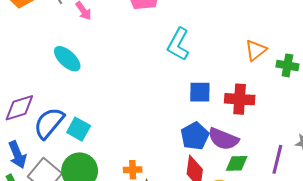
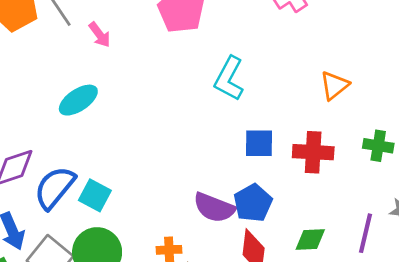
cyan ellipse: (67, 59) -> (78, 100), turned -76
green cross: (287, 65) -> (378, 146), moved
purple semicircle: (223, 139) -> (214, 208), moved

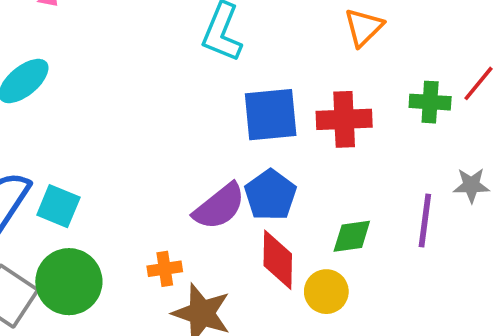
blue square: (259, 143) -> (271, 115), size x1.4
purple semicircle: (214, 208) -> (219, 206), turned -54

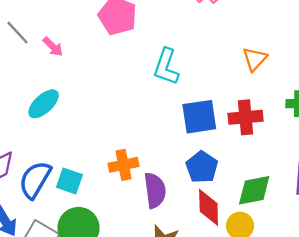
purple semicircle: (219, 206) -> (155, 190), moved, turned -56
green diamond: (352, 236) -> (254, 190), size x1.4
orange cross: (165, 269) -> (123, 165), moved, size x1.4

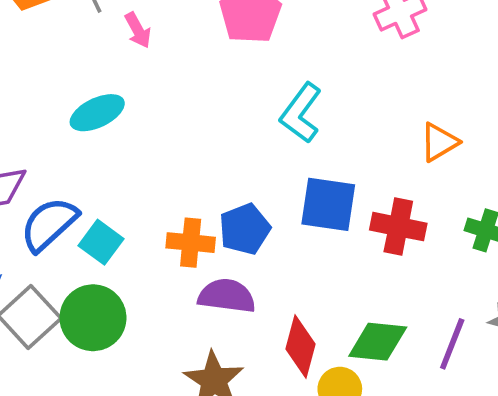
blue pentagon: (202, 167) -> (245, 229), moved
purple semicircle: (155, 190) -> (227, 296), turned -92

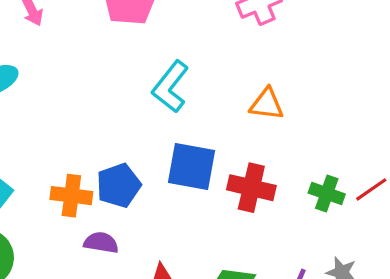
orange triangle: (439, 142) -> (267, 104), moved, turned 36
purple semicircle: (227, 296) -> (101, 243), size x0.7

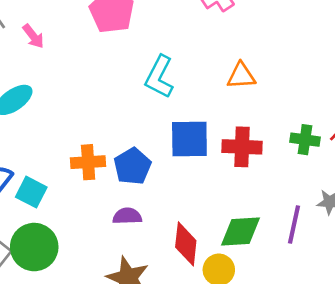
orange cross: (71, 196) -> (88, 162), moved

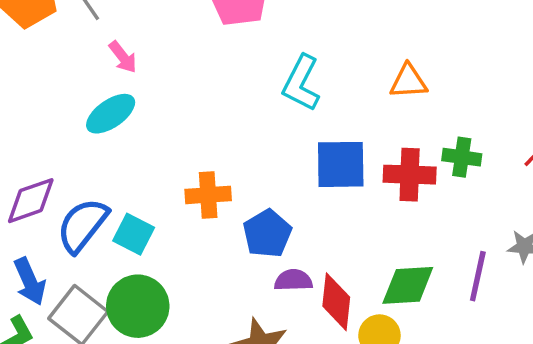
pink arrow: (33, 36) -> (123, 57), moved
green cross: (305, 140) -> (462, 157), moved
blue pentagon: (132, 166) -> (267, 234), moved
purple semicircle: (127, 216) -> (293, 280), moved

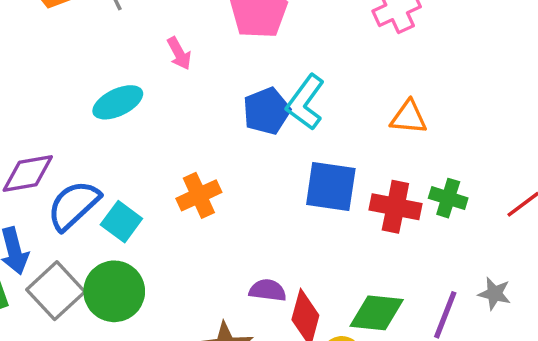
pink arrow: (123, 57) -> (179, 53), moved
orange cross: (208, 195) -> (199, 195), turned -30
blue pentagon: (267, 234) -> (266, 111), moved

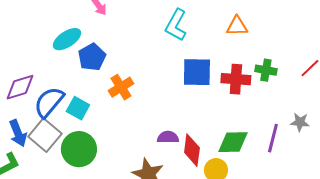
blue pentagon: (266, 111) -> (92, 57), moved
gray square: (56, 291) -> (45, 135), moved

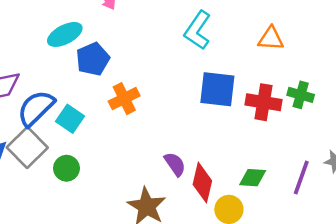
purple semicircle: (168, 137) -> (175, 164), turned 50
green diamond: (233, 142) -> (253, 178), size x0.7
green circle: (79, 149) -> (66, 168), size x0.6

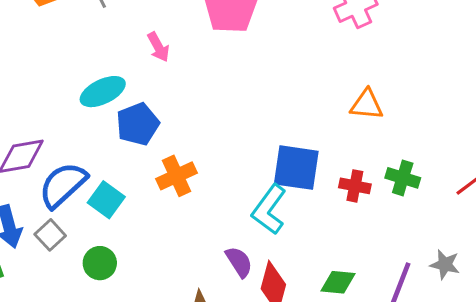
cyan L-shape: (198, 30) -> (269, 209), moved
red cross: (264, 102) -> (355, 186), size x0.7
gray square: (27, 147) -> (50, 235), size x0.6

